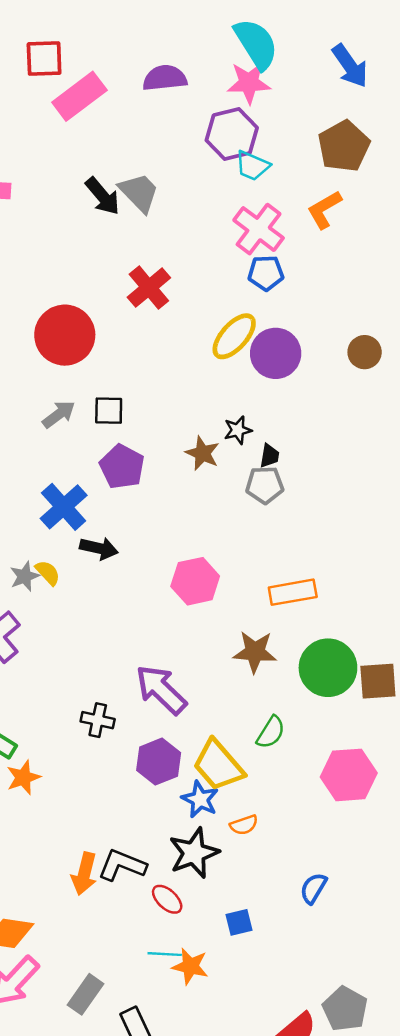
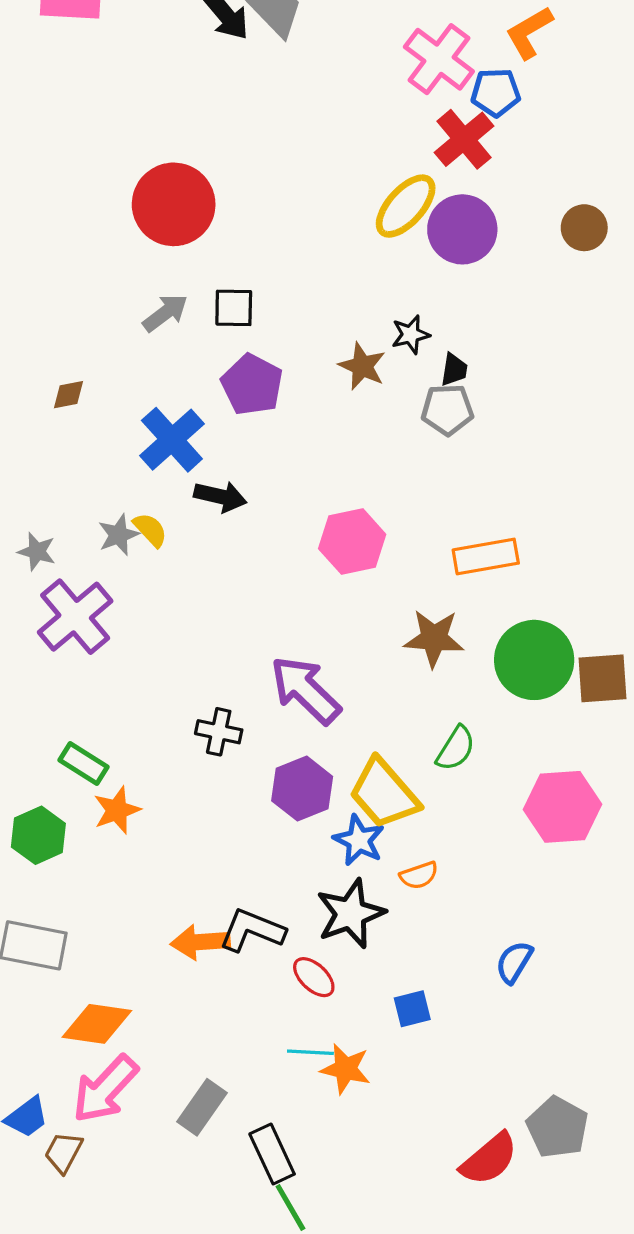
blue pentagon: (266, 273) -> (496, 93), moved
red cross: (149, 288) -> (464, 139), moved
orange arrow: (84, 874) -> (200, 942), turned 72

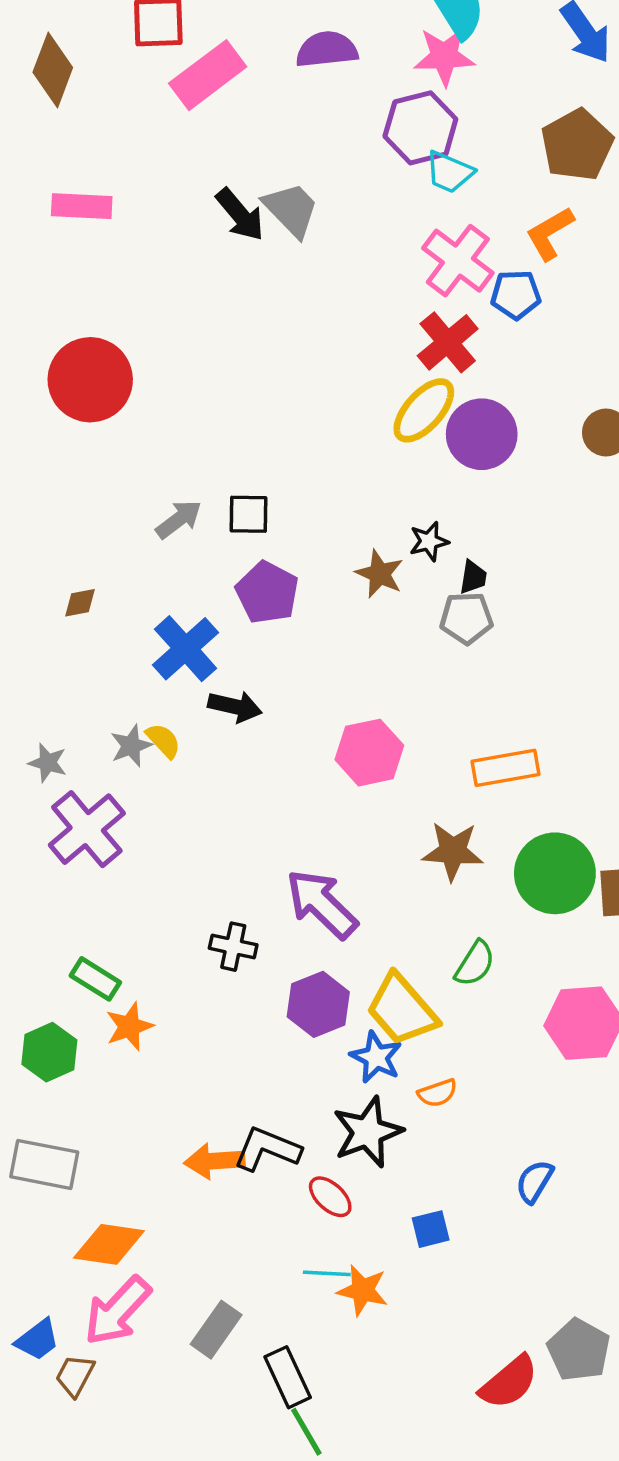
red cross: (464, 139) -> (448, 342), moved
red circle: (174, 204) -> (90, 380), moved

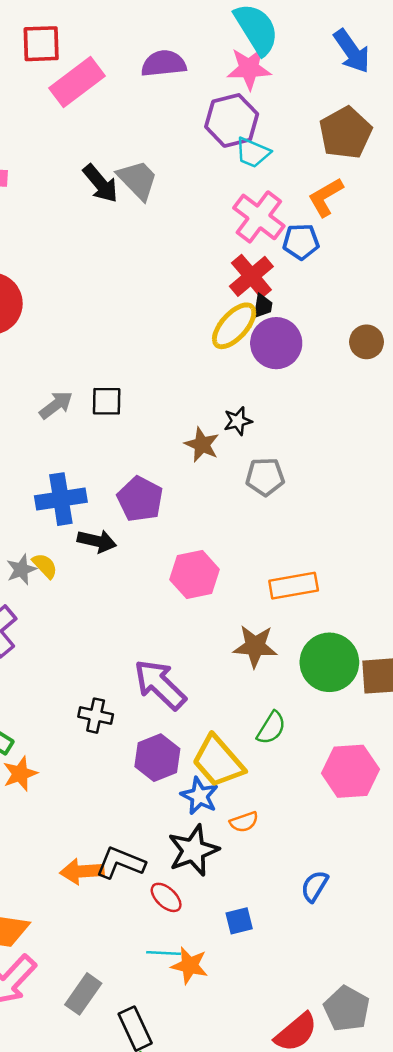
black trapezoid: (473, 577) -> (263, 306), moved
purple pentagon: (267, 593) -> (140, 499), moved
blue cross: (186, 649) -> (61, 499), turned 33

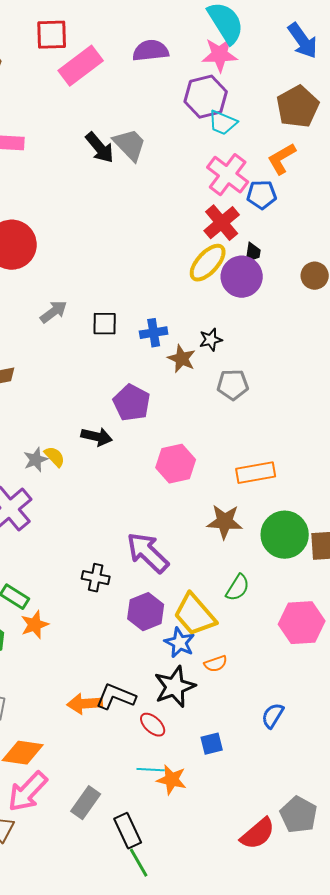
black trapezoid: (263, 306) -> (253, 253), moved
gray arrow: (56, 405) -> (54, 312), moved
blue cross: (61, 499) -> (154, 333), moved, size x0.7

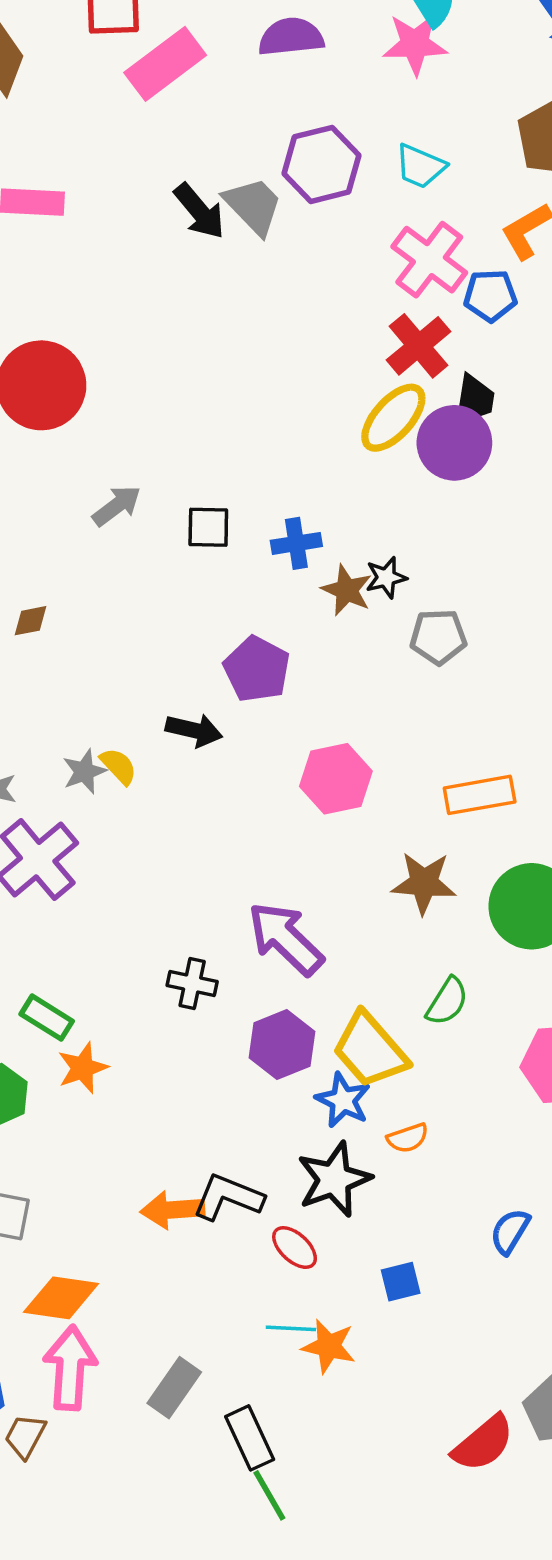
purple hexagon: (206, 97) -> (321, 164), moved
black trapezoid: (253, 253) -> (474, 400), size x1.4
black star: (211, 340) -> (386, 578), moved
pink arrow: (28, 792) -> (70, 1368), turned 141

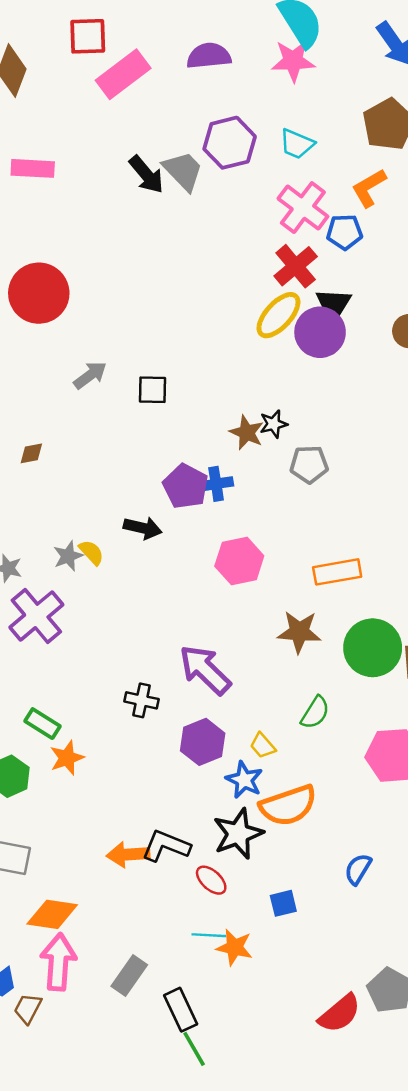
black trapezoid: (474, 400) -> (333, 303), turned 84
blue cross: (296, 543) -> (216, 484), moved
yellow trapezoid: (370, 1050) -> (263, 746), size x0.5
orange semicircle: (408, 1138) -> (288, 806), size x2.0

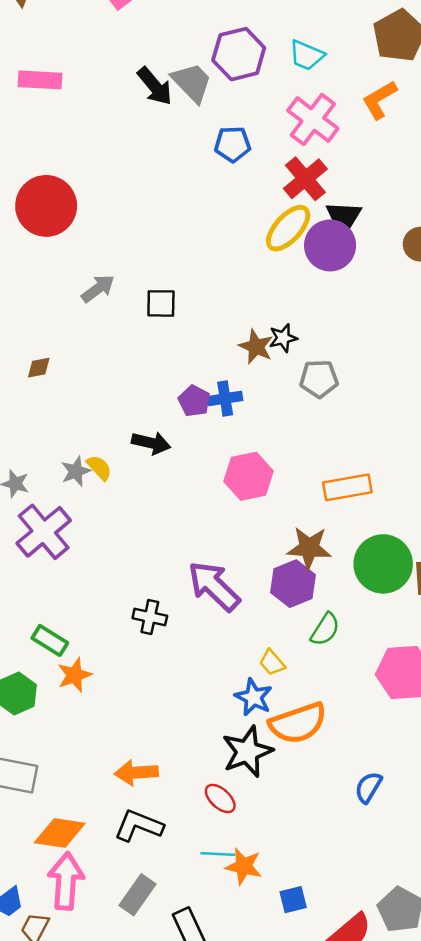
blue pentagon: (344, 232) -> (233, 144), moved
purple pentagon: (186, 486) -> (194, 401), size x0.7
purple hexagon: (203, 742) -> (293, 584), moved
black L-shape: (166, 846) -> (139, 826), moved
blue square: (283, 903) -> (293, 900), moved

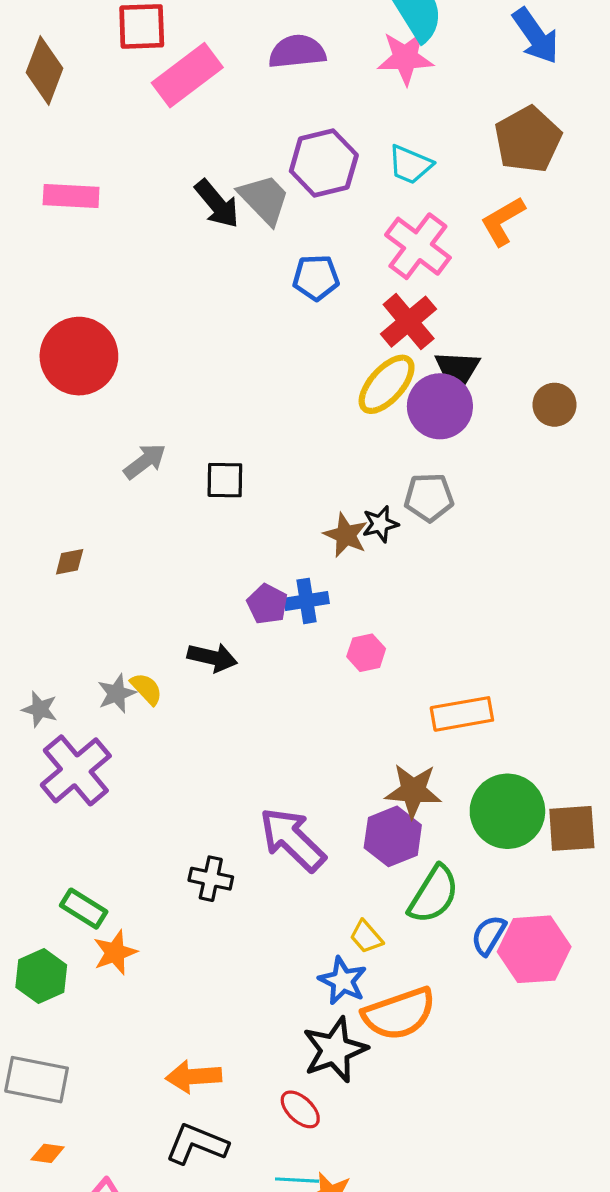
gray pentagon: (319, 379) -> (429, 497), moved
pink hexagon: (249, 476) -> (366, 653), moved, size x0.6
green semicircle: (325, 629) -> (434, 894), size x1.4
blue semicircle: (368, 787) -> (489, 935), moved
orange diamond: (60, 833) -> (48, 1153), moved, size x0.5

